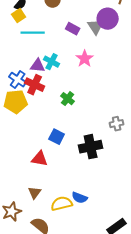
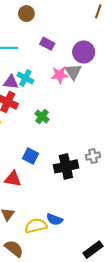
purple circle: (108, 19) -> (84, 52), moved
gray triangle: (96, 27) -> (73, 72), moved
pink star: (85, 59) -> (60, 75), turned 30
gray cross: (117, 124) -> (93, 156), moved

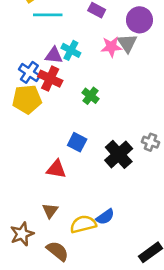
gray cross: (93, 156) -> (150, 142), turned 32
black cross: (66, 166) -> (119, 154), turned -30
blue semicircle: (55, 219) -> (105, 217), turned -56

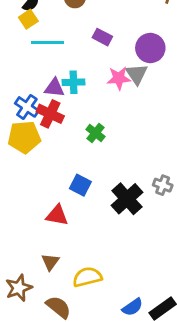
cyan cross: (71, 50) -> (74, 82), turned -30
blue semicircle: (105, 217) -> (132, 307), moved

